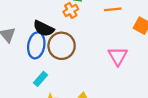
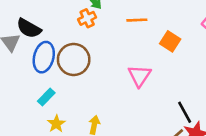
black semicircle: (44, 29) -> (29, 28), moved

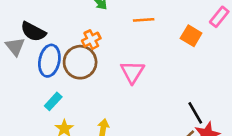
orange cross: (87, 18) -> (91, 40), moved
orange square: (170, 41) -> (191, 36), moved
pink triangle: (139, 76) -> (132, 72), moved

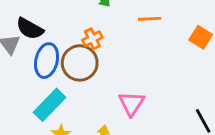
pink triangle: (132, 72) -> (132, 103), moved
cyan rectangle: (53, 101) -> (50, 105), size x1.6

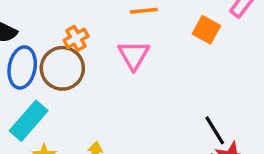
pink triangle: (132, 103) -> (134, 55), moved

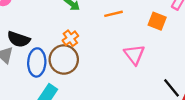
pink triangle: (134, 55) -> (134, 55), moved

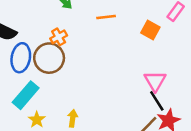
pink triangle: (134, 55) -> (155, 81), moved

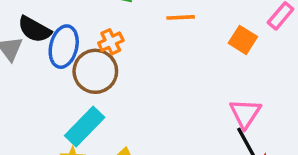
blue ellipse: (21, 58) -> (64, 47), moved
cyan rectangle: (26, 95) -> (85, 127), moved

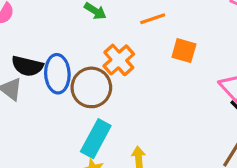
orange square: (243, 40) -> (184, 51), moved
orange cross: (111, 42) -> (119, 60), moved, size x1.4

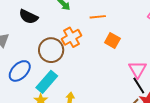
black semicircle: (27, 66) -> (28, 17), moved
blue ellipse: (57, 74) -> (20, 71), moved, turned 35

